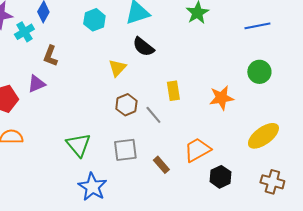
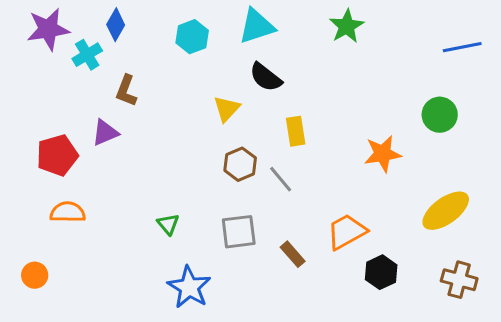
blue line: (257, 26) -> (462, 47), moved
yellow rectangle: (173, 91) -> (296, 131), moved
green triangle: (78, 145) -> (168, 224), size x0.6

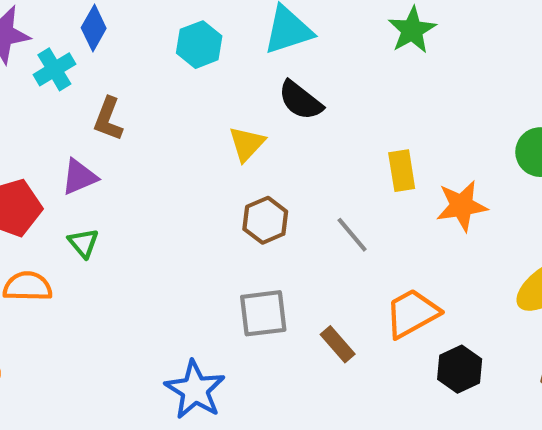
yellow rectangle: (296, 131) -> (402, 171), moved
gray line: (281, 179) -> (352, 235), moved
green triangle: (168, 224) -> (83, 243), moved

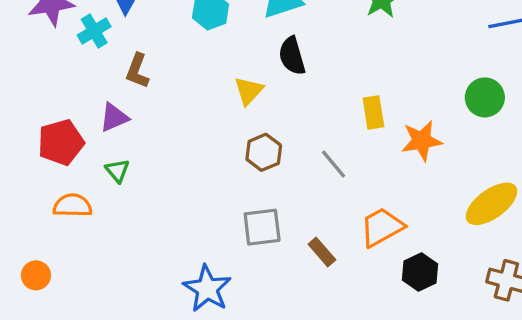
black semicircle: (300, 100) -> (292, 56), turned 36

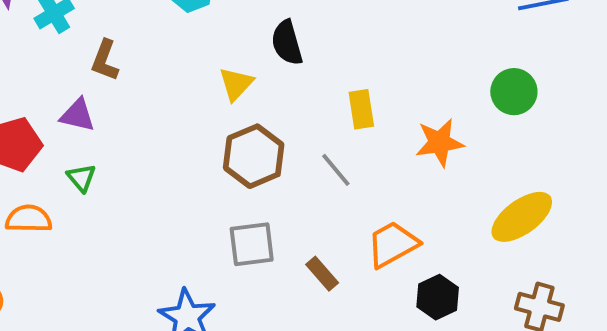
yellow rectangle: (373, 112) -> (361, 109), moved
purple triangle: (114, 117) -> (78, 115), turned 36
brown hexagon: (264, 152) -> (254, 156), size x1.4

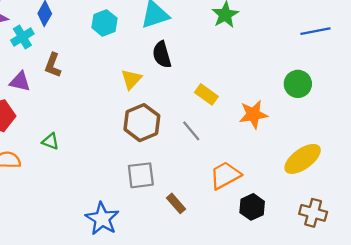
yellow rectangle: (361, 109) -> (206, 94), turned -45
purple triangle: (78, 115) -> (20, 82), moved
green triangle: (81, 178) -> (51, 141), moved, turned -30
brown rectangle: (322, 274) -> (176, 203), moved

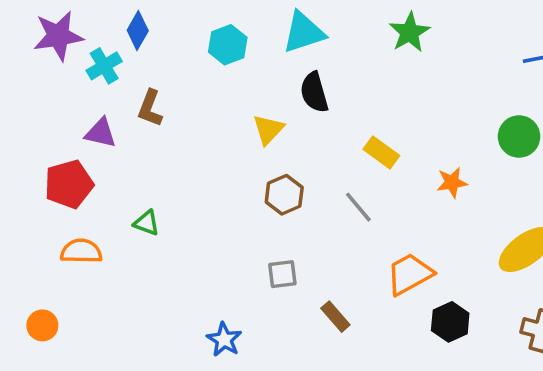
orange star: (253, 114) -> (452, 182), size x0.7
brown hexagon: (142, 123) -> (284, 195), size x0.7
gray square: (141, 175) -> (282, 274), size x0.7
blue star: (102, 219) -> (224, 340), size x0.7

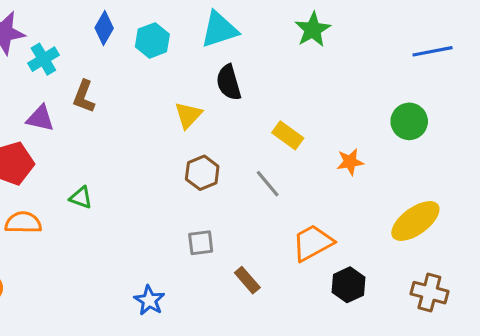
blue diamond: (138, 31) -> (104, 28), moved

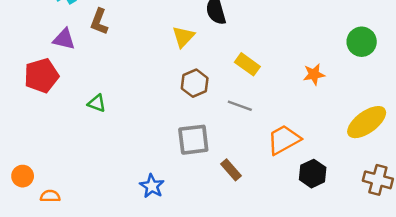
yellow rectangle: (288, 135) -> (247, 64), moved
gray line: (268, 184) -> (240, 106), moved, turned -30
orange semicircle: (23, 223) -> (50, 196), moved, size x0.7
gray square: (201, 243) -> (193, 140), size x1.5

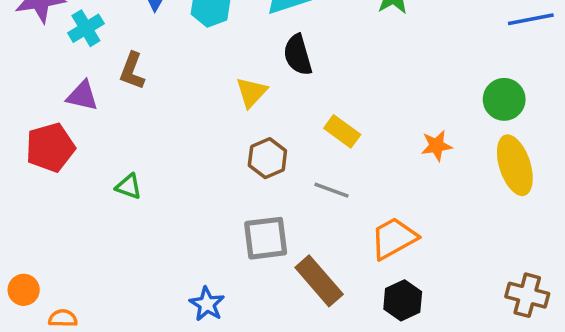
yellow ellipse: (367, 122) -> (515, 165), moved, turned -72
brown rectangle: (231, 170) -> (319, 281), size x1.6
black hexagon: (313, 174) -> (403, 300), moved

